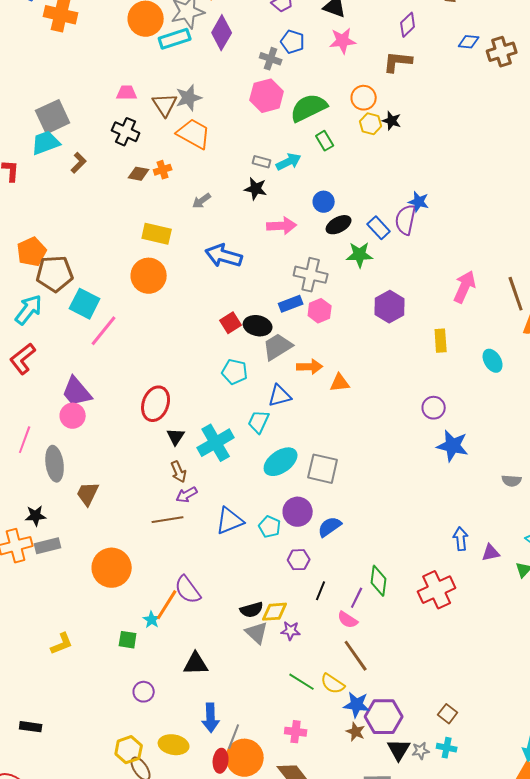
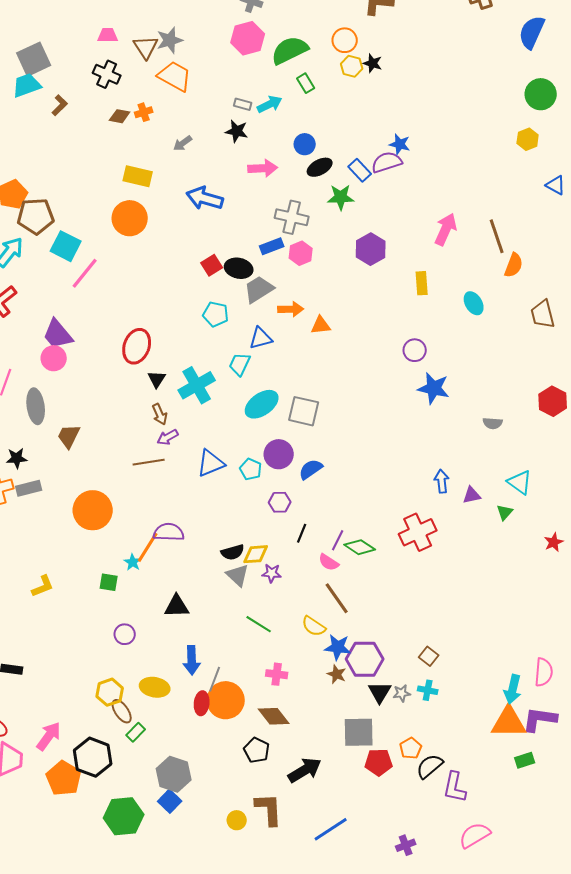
purple semicircle: (406, 220) -> (387, 162), turned 60
green diamond: (379, 581) -> (360, 547), moved, turned -64
purple semicircle: (188, 590) -> (169, 532), turned 128
green line: (302, 682) -> (259, 624), moved

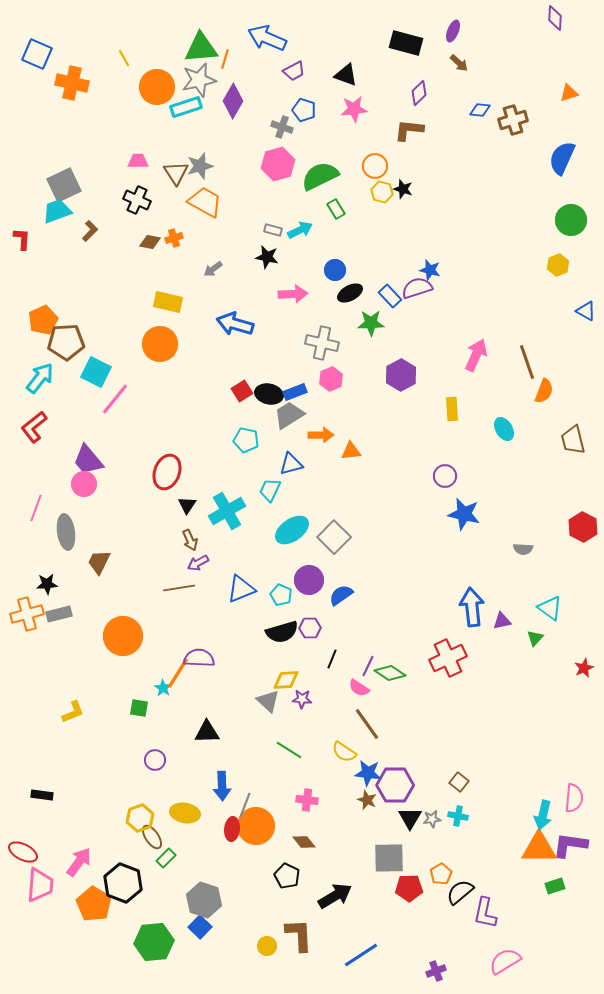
blue rectangle: (272, 246) -> (295, 392), moved
gray square: (304, 411) -> (334, 537), turned 32
blue arrow: (442, 481) -> (472, 607), size x1.6
black semicircle: (233, 552) -> (282, 632), moved, size x1.4
brown diamond: (274, 716) -> (304, 842), size x0.7

